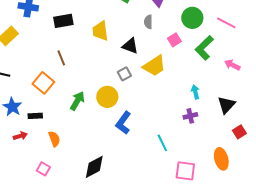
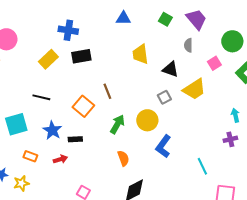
black rectangle: (63, 21) -> (81, 56), moved
brown line: (61, 58) -> (107, 91), moved
orange semicircle: (54, 139) -> (123, 158), moved

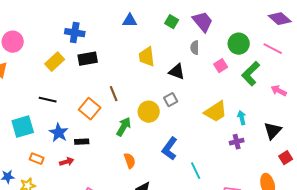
yellow trapezoid: (194, 89) -> (216, 112), moved
yellow circle: (147, 120) -> (149, 112), moved
cyan line: (202, 166) -> (196, 171), moved

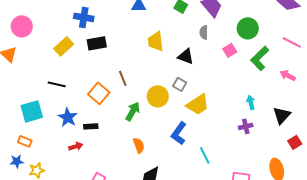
pink line: (273, 49) -> (292, 42), moved
gray square: (171, 100) -> (180, 84), turned -32
yellow trapezoid: (216, 112) -> (198, 104), moved
orange rectangle: (37, 159) -> (25, 141), moved

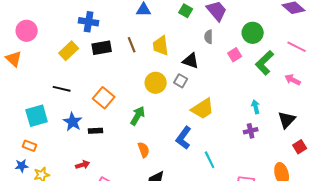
brown line: (123, 78) -> (132, 45), moved
gray square: (180, 84) -> (181, 81), moved
yellow circle: (158, 96) -> (156, 83), moved
red arrow: (76, 146) -> (83, 165), moved

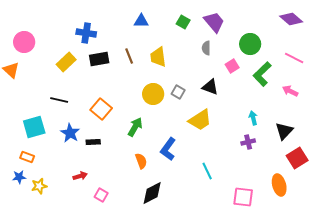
black triangle: (191, 61) -> (210, 87), moved
blue L-shape: (184, 138) -> (168, 149), moved
red square: (300, 147) -> (297, 158), size x1.5

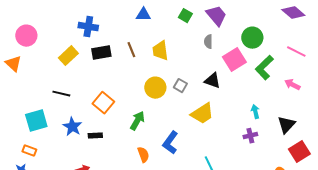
pink square: (232, 66) -> (234, 60), size x1.6

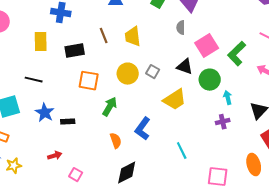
green circle: (252, 38) -> (210, 80), moved
black rectangle: (101, 53) -> (75, 51), moved
yellow rectangle: (68, 56) -> (41, 42), turned -48
orange square: (103, 103) -> (89, 81), moved, turned -30

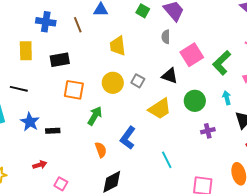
brown line: (104, 36) -> (78, 25), moved
green circle: (210, 80) -> (195, 101), moved
cyan arrow: (228, 98) -> (227, 98), moved

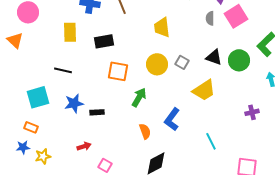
pink square: (192, 55) -> (236, 16), moved
green circle: (195, 101) -> (239, 60), moved
blue star: (30, 122) -> (74, 103), turned 30

